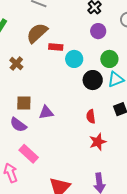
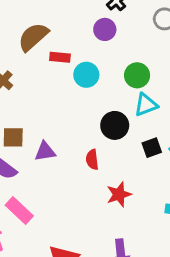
purple circle: (98, 31) -> (105, 29), moved
black circle: (93, 80) -> (115, 125), moved
red semicircle: (91, 116) -> (92, 160), moved

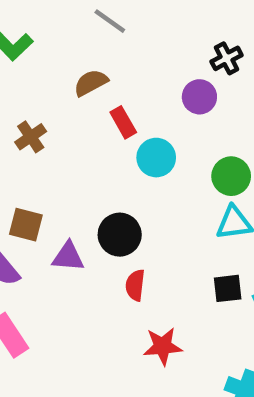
brown semicircle: (33, 37) -> (91, 83), size x0.7
red rectangle: (60, 57) -> (123, 122), turned 42
black circle: (115, 125) -> (120, 235), moved

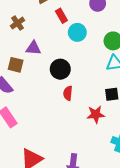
purple triangle: (68, 257) -> (33, 48), moved
red star: (163, 346) -> (96, 114), moved

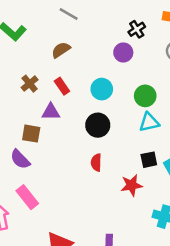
red rectangle: (61, 16) -> (62, 86), moved
black circle: (60, 69) -> (98, 125), moved

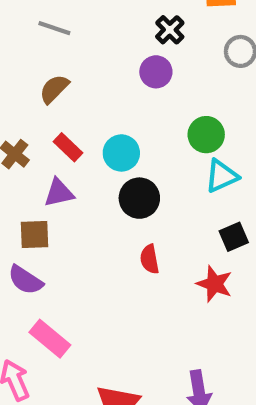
cyan circle: (102, 89) -> (121, 153), moved
red star: (131, 185) -> (214, 284), turned -30

